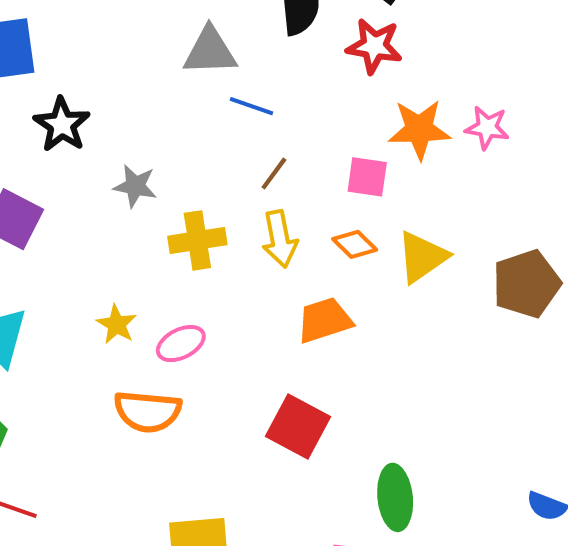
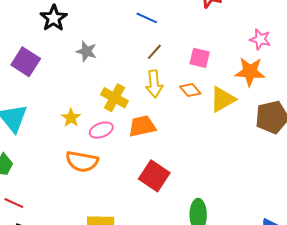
orange star: (419, 129) -> (250, 72), moved
yellow cross: (197, 240) -> (114, 98), moved, turned 32
orange trapezoid: (324, 320) -> (142, 126), moved

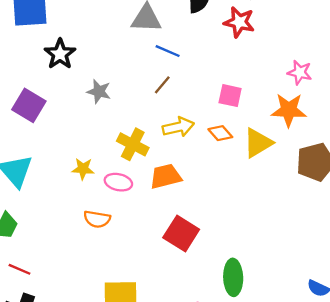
brown line: (154, 52) -> (162, 85), moved
yellow arrow: (154, 84) -> (178, 127), turned -96
yellow star: (71, 118) -> (83, 169), turned -30
pink ellipse: (101, 130) -> (118, 182), turned 35
orange semicircle: (82, 161) -> (97, 219), size x0.7

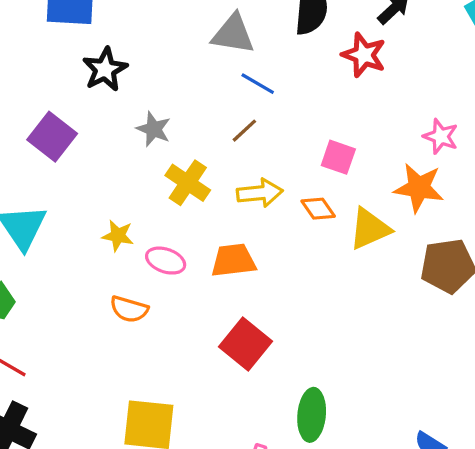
yellow cross: (133, 144) -> (188, 183), moved

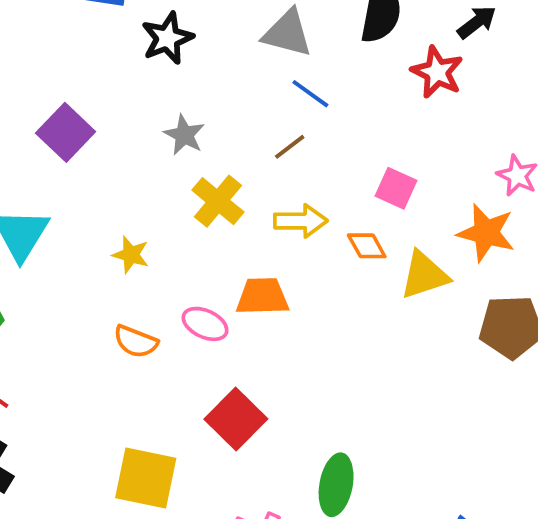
black star: (105, 69) -> (167, 38), moved
pink ellipse: (166, 261) -> (205, 324), moved
red square: (246, 344) -> (236, 419), moved

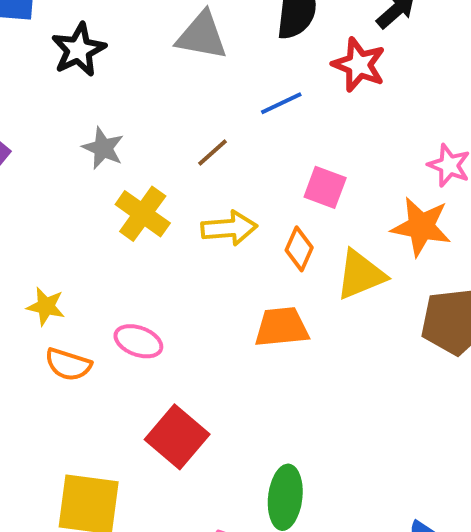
blue line: (310, 94) -> (281, 103), moved, turned -57
orange diamond: (367, 246) -> (299, 249), turned 57
yellow star: (131, 255) -> (46, 306), moved
orange trapezoid: (262, 297) -> (282, 327), moved

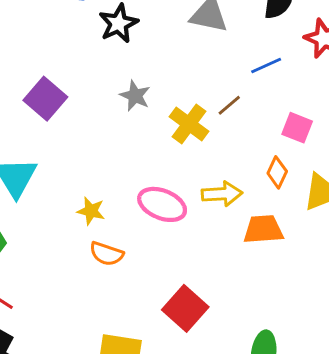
brown line: (213, 153) -> (229, 105), moved
yellow cross: (143, 214) -> (189, 124), moved
yellow arrow: (229, 228) -> (222, 194), moved
pink ellipse: (138, 341) -> (162, 204), moved, size x1.4

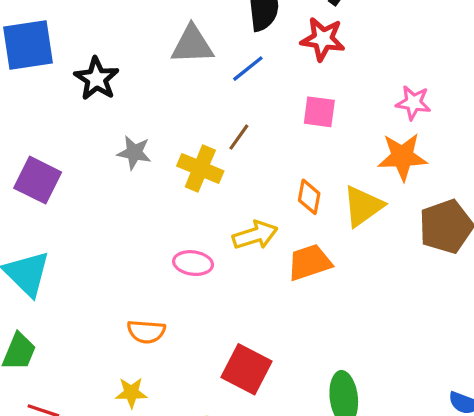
blue line: (266, 65) -> (248, 69), moved
pink square: (297, 128) -> (319, 112), moved
pink ellipse: (162, 204) -> (193, 263), size x0.7
yellow star: (91, 211) -> (131, 393), moved

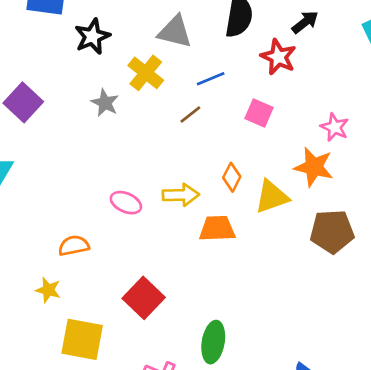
blue line: (248, 69) -> (211, 79), moved
yellow cross: (200, 168) -> (146, 73), moved
orange semicircle: (146, 332) -> (74, 246), turned 148

